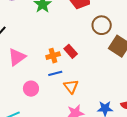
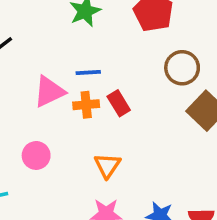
pink triangle: (17, 57) -> (49, 92), moved
blue line: (55, 73) -> (88, 72), moved

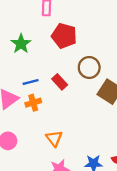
red rectangle: (119, 103) -> (60, 82), moved

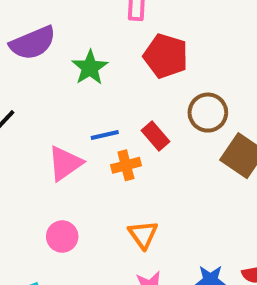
orange cross: (33, 103) -> (126, 165), moved

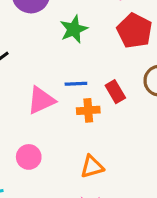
orange triangle: (143, 235) -> (92, 167), turned 40

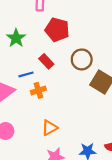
red rectangle: (115, 92) -> (46, 61), moved

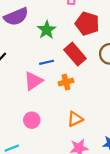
red rectangle: (46, 61) -> (75, 54), size x1.5
blue line: (26, 74) -> (47, 62), moved

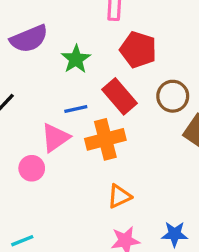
orange cross: (66, 82) -> (105, 139), size x1.6
pink circle: (32, 120) -> (32, 168), moved

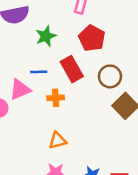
orange cross: (105, 139) -> (56, 98), size x0.6

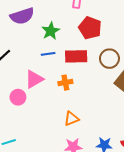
red rectangle: (72, 69) -> (76, 56), turned -55
blue line: (39, 72) -> (48, 54), moved

